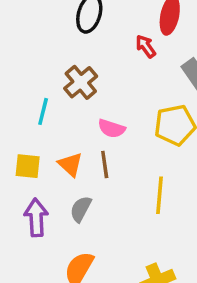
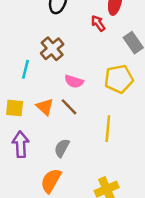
brown line: (105, 164) -> (69, 107), turned -36
gray semicircle: (81, 209) -> (62, 148), moved

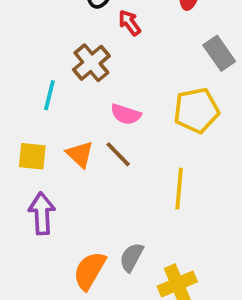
red arrow: (98, 23) -> (130, 23), moved
gray semicircle: (62, 148) -> (131, 257), moved

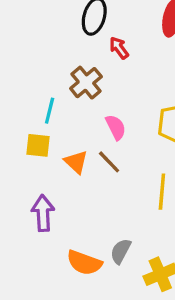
pink semicircle: (126, 114) -> (116, 127), turned -135
yellow square: (32, 156) -> (38, 145), moved
orange semicircle: (89, 271) -> (84, 263), turned -100

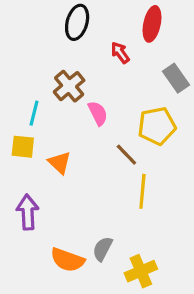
red arrow: (119, 48) -> (120, 53), moved
pink semicircle: (116, 127) -> (98, 113), moved
brown line: (109, 162) -> (126, 155), moved

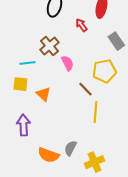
cyan line: (34, 113) -> (27, 63), turned 70

